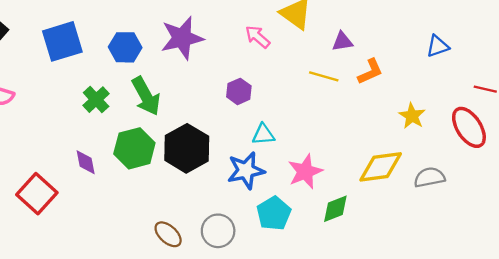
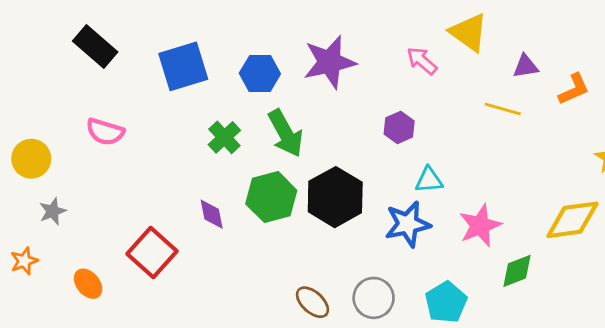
orange L-shape: (370, 72) -> (574, 89), moved
cyan pentagon: (274, 213) -> (446, 302), moved

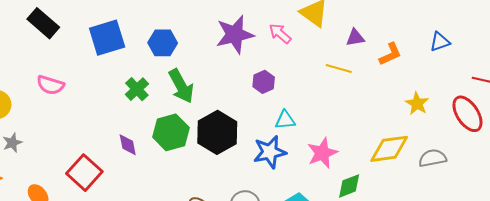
purple star: (330, 62) -> (235, 35), moved

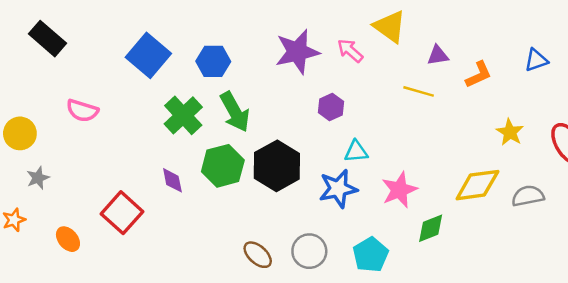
black rectangle: (43, 23) -> (48, 39), moved
blue square: (107, 38) -> (148, 55), turned -33
green cross: (137, 89) -> (183, 115), size x1.4

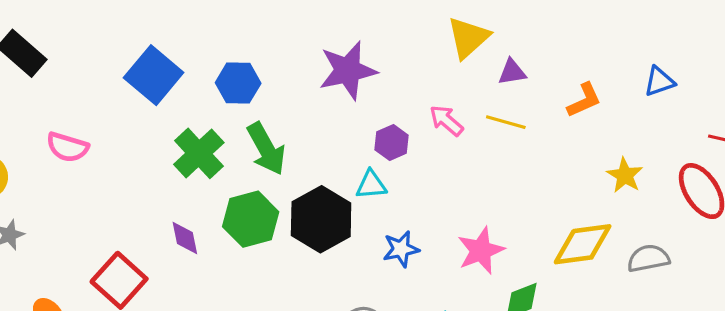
yellow triangle: (390, 27) -> (468, 38), turned 42
pink arrow: (350, 51) -> (446, 121), moved
purple triangle: (438, 55) -> (512, 72), moved
cyan triangle: (356, 151) -> (371, 185), moved
blue star: (338, 189) -> (401, 249), size x0.7

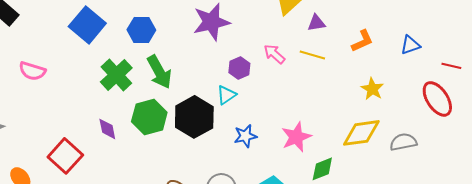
blue triangle: (659, 81) -> (410, 45), moved
yellow star: (625, 175) -> (372, 89), moved
cyan triangle: (371, 185) -> (226, 95), turned -30

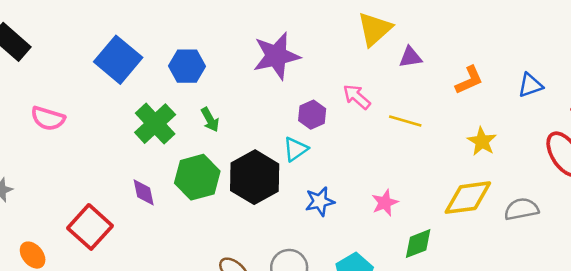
yellow line: (312, 55) -> (405, 121), moved
green arrow: (159, 72) -> (210, 120), size x0.6
pink star: (296, 137) -> (385, 203), size x0.7

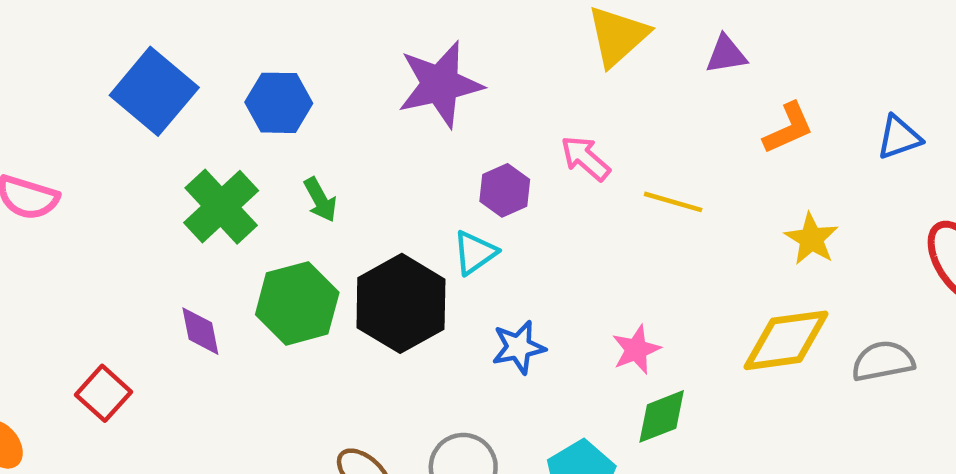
purple triangle: (410, 57) -> (726, 54), moved
red square: (90, 227) -> (103, 393), size x0.7
green diamond: (418, 244) -> (662, 416), moved

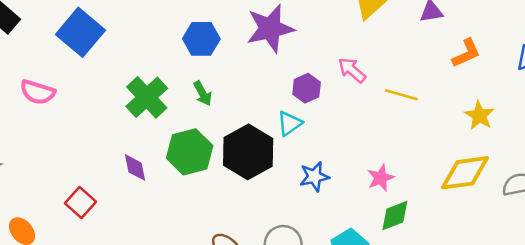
blue square: (154, 91) -> (80, 32), moved
blue hexagon: (279, 103) -> (201, 39), moved

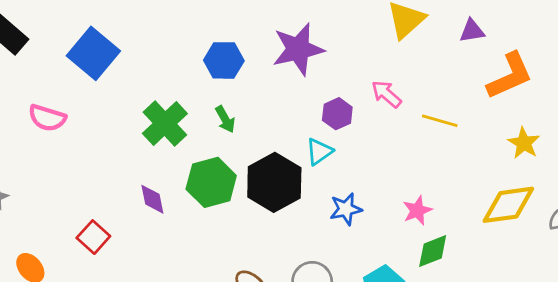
orange L-shape: (466, 53) -> (510, 76), size x1.5

